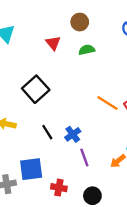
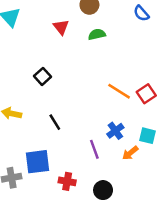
black square: (36, 89) -> (42, 76), size x0.6
blue cross: (73, 134) -> (115, 131), moved

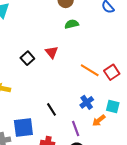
red triangle: (61, 27) -> (52, 52), moved
black line: (55, 122) -> (52, 109), moved
purple line: (94, 149) -> (76, 129), moved

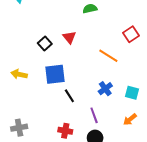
red square: (112, 72) -> (131, 34), moved
orange arrow: (99, 120) -> (130, 119), moved
blue square: (23, 128) -> (55, 74), moved

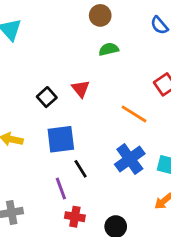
blue cross: (105, 89) -> (130, 159), size x1.5
purple line: (94, 115) -> (61, 189), moved

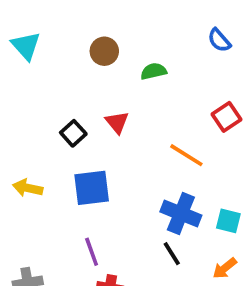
brown circle: (100, 15) -> (104, 51), moved
blue cross: (130, 159) -> (181, 214), turned -32
black line: (81, 169) -> (172, 254), moved

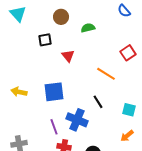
black square: (73, 133) -> (45, 40), moved, turned 32
blue cross: (181, 214) -> (77, 120), moved
black line: (172, 254) -> (98, 102), moved

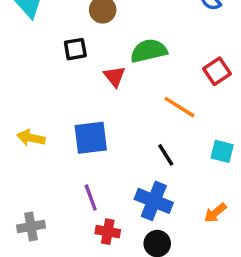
green semicircle: (88, 28) -> (149, 51), moved, size x1.5
cyan square: (129, 110) -> (222, 151), moved
blue cross: (77, 120) -> (154, 201), moved

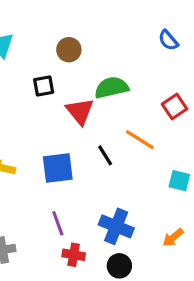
red triangle: (115, 76) -> (80, 111), size x1.4
black line: (166, 155) -> (105, 155), moved

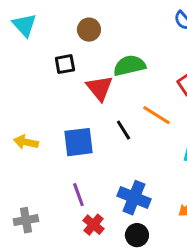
red cross: (74, 255) -> (93, 225), turned 30

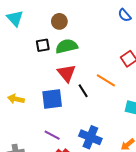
green semicircle: (129, 66) -> (67, 46), moved
red triangle: (99, 88) -> (67, 73), moved
purple line: (78, 195) -> (52, 135), turned -42

